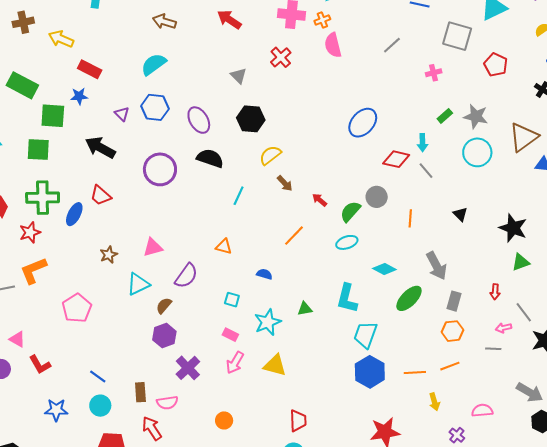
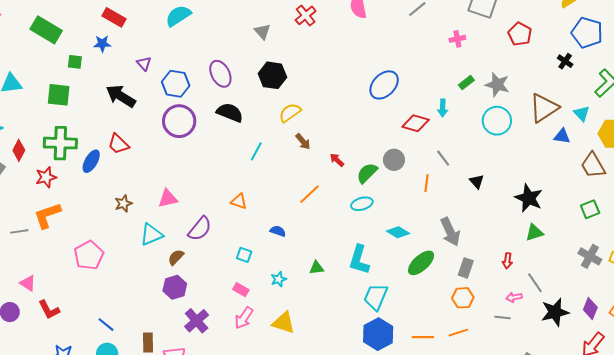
blue hexagon: (155, 107) -> (176, 84), moved
green square: (53, 116) -> (75, 62), size x0.6
gray line: (426, 171) -> (443, 158), moved
cyan star: (268, 322) -> (279, 279), size x0.6

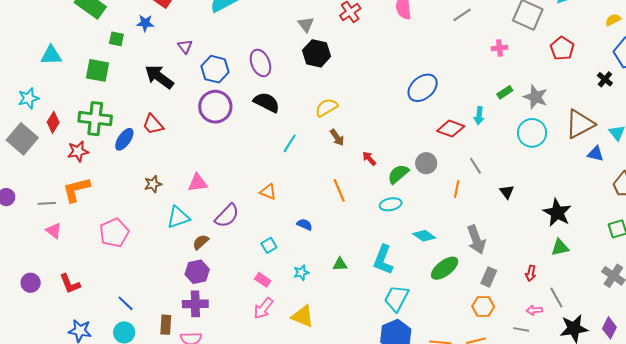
black hexagon: (272, 75) -> (317, 53), moved
orange line: (309, 194) -> (339, 190), turned -75
cyan square: (244, 255) -> (269, 245), turned 35
pink triangle: (28, 283) -> (54, 231), moved
purple cross: (197, 321) -> (195, 304), moved, turned 35

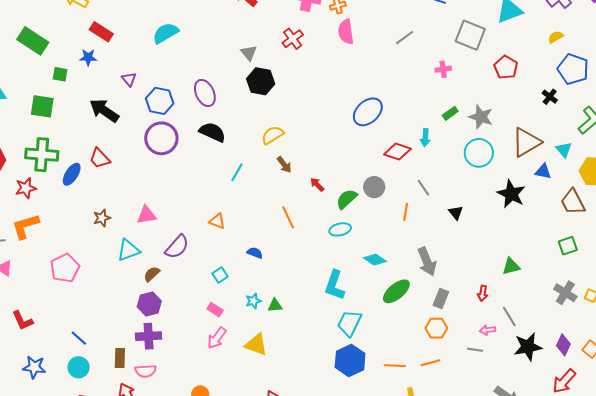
black star: (557, 213) -> (511, 194), moved
green triangle: (340, 264) -> (275, 305), moved

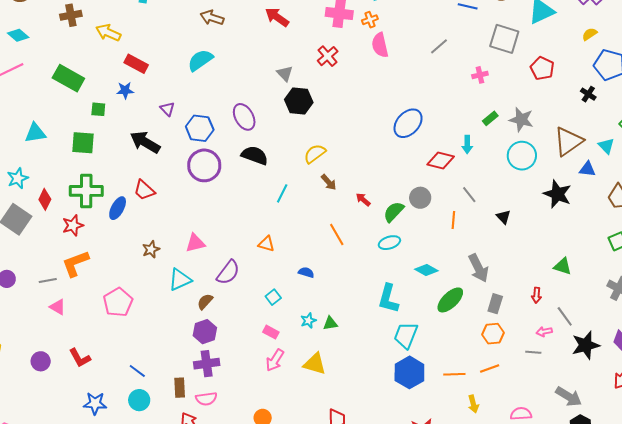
green triangle: (511, 266) -> (563, 266), turned 36

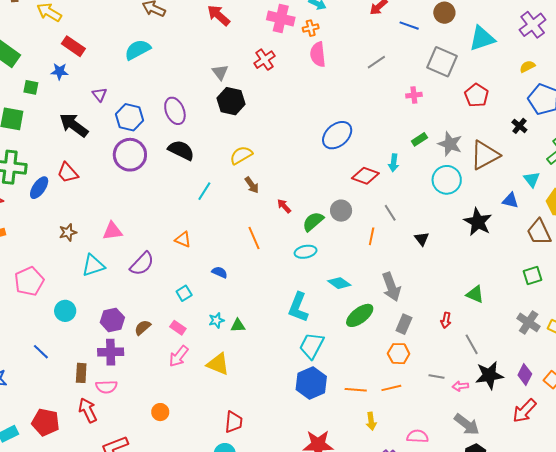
brown triangle: (568, 141) -> (485, 155), moved
brown semicircle: (205, 302) -> (143, 327), moved
pink arrow: (544, 332) -> (460, 386), moved
cyan circle: (139, 400) -> (65, 311), moved

